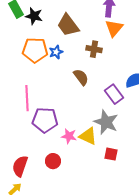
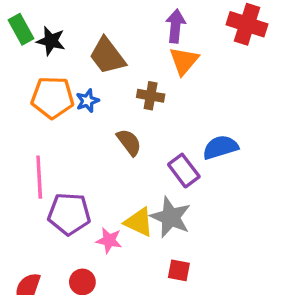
yellow triangle: (88, 136) -> (139, 222), moved

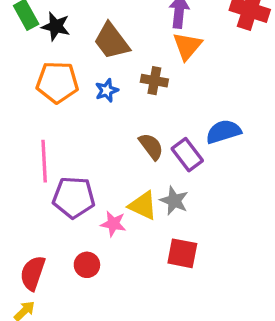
blue star: (87, 101) -> (107, 90), moved
brown semicircle: (129, 142) -> (151, 146), moved
gray star: (171, 217) -> (174, 201), size x0.7
red square: (179, 270) -> (182, 253), size x1.4

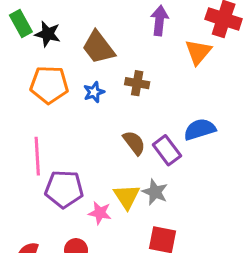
orange triangle: (187, 46) -> (198, 52), moved
yellow triangle: (143, 206) -> (127, 196), turned 32

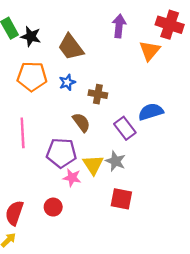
brown cross: (137, 83) -> (98, 94), moved
brown semicircle: (134, 143) -> (81, 122), moved
purple pentagon: (64, 189) -> (61, 153), moved

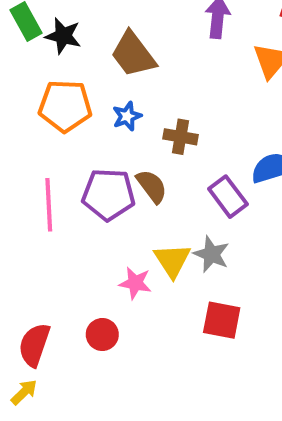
purple pentagon: (61, 153) -> (108, 194), moved

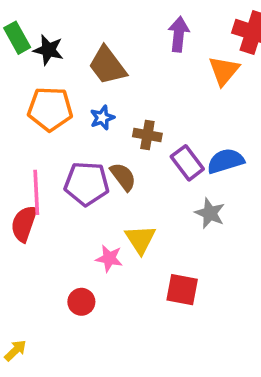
purple rectangle: (228, 197) -> (187, 163), moved
gray star: (211, 254) -> (210, 213), moved
red semicircle: (34, 345) -> (24, 224), moved

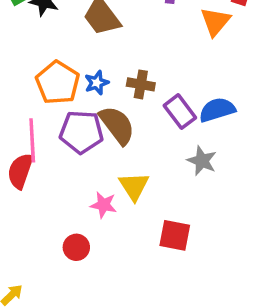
orange pentagon: (50, 109) -> (58, 83), moved, turned 30
blue star: (102, 118) -> (97, 83), moved
brown semicircle: (123, 177) -> (117, 125), size x1.4

